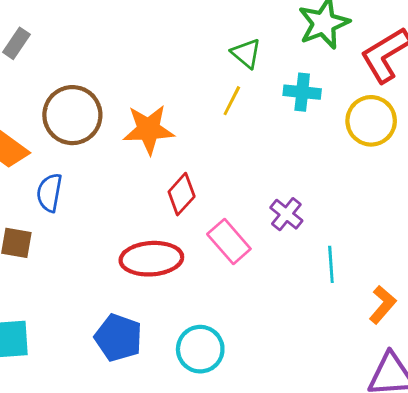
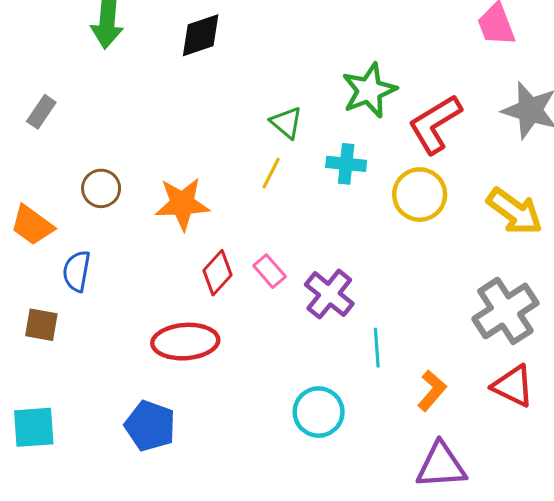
brown circle: (72, 115) -> (101, 188), size x0.6
purple cross: (286, 214) -> (329, 294), size x1.4
pink rectangle: (229, 241) -> (270, 271), moved, size x0.7
cyan circle: (200, 349) -> (319, 412), moved

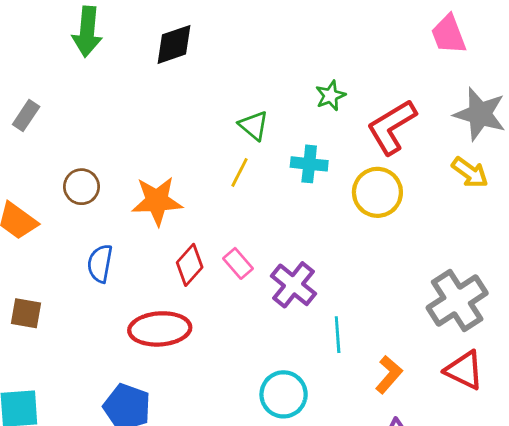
green star: (369, 90) -> (330, 96), size x0.6
yellow arrow: (515, 211) -> (470, 172), moved, size x0.7
blue semicircle: (77, 271) -> (100, 263), moved

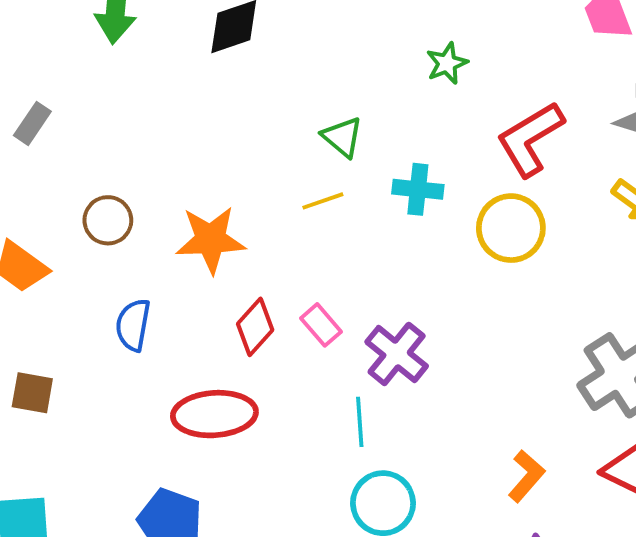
green star: (330, 96) -> (447, 63), moved
yellow line: (239, 172) -> (323, 201), turned 44
cyan line: (338, 335) -> (360, 422), moved

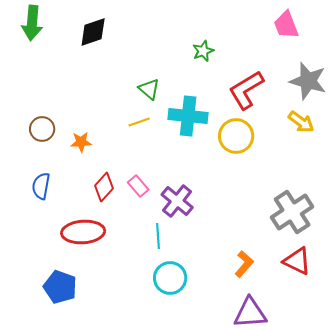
cyan cross: (418, 189) -> (188, 116), size x1.5
brown circle: (108, 220) -> (42, 129), moved
orange star: (211, 240) -> (81, 142), size x0.6

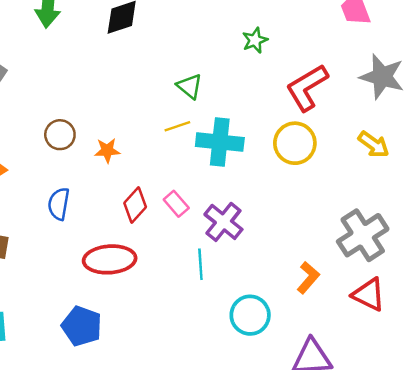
cyan cross: (188, 116) -> (220, 142), moved
yellow arrow: (301, 122) -> (374, 144), moved
orange L-shape: (244, 264) -> (308, 278), moved
cyan circle: (170, 278) -> (250, 315), moved

